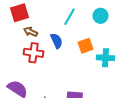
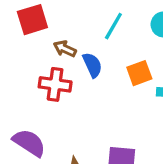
brown arrow: (31, 32) -> (65, 49), moved

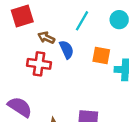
orange square: (139, 73) -> (101, 56), turned 30

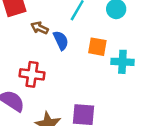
red cross: (39, 64) -> (32, 74), moved

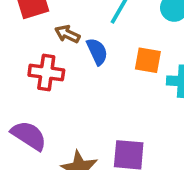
red cross: (32, 74) -> (46, 73), moved

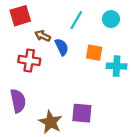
purple semicircle: (29, 136) -> (18, 101), turned 45

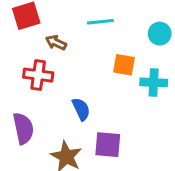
cyan circle: (111, 19) -> (160, 34), moved
cyan line: (76, 20) -> (100, 22), turned 54
blue semicircle: (62, 47) -> (81, 109), moved

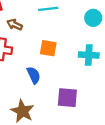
orange square: (124, 65) -> (48, 48), moved
purple square: (108, 145) -> (67, 98), moved

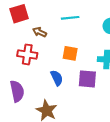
purple square: (67, 98) -> (87, 79), moved

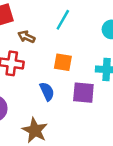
cyan line: (70, 18) -> (63, 20), turned -54

